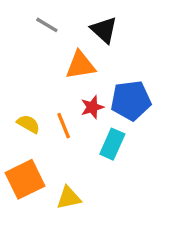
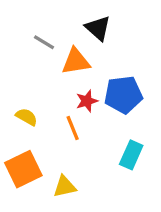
gray line: (47, 25) -> (44, 42), moved
orange line: (64, 126) -> (73, 128), moved
cyan rectangle: (112, 144) -> (131, 155), moved

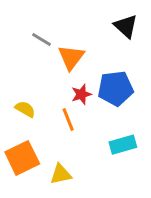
black triangle: (98, 28) -> (126, 26), moved
orange triangle: (76, 61) -> (71, 57), turned -44
cyan rectangle: (131, 155) -> (123, 145), turned 50

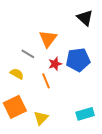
gray line: (41, 40) -> (28, 54), moved
cyan rectangle: (123, 145) -> (85, 114), moved
yellow triangle: (61, 174) -> (41, 118), turned -35

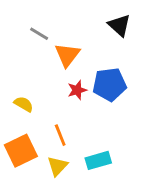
gray line: (28, 54) -> (39, 34), moved
orange line: (46, 81) -> (60, 135), moved
cyan rectangle: (85, 114) -> (98, 160), moved

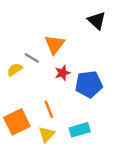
gray line: (39, 34) -> (32, 58), moved
blue pentagon: (109, 84) -> (89, 84), moved
yellow semicircle: (24, 104) -> (15, 69), moved, turned -63

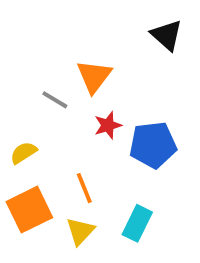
yellow semicircle: (15, 69) -> (24, 153), moved
cyan rectangle: (80, 130) -> (137, 223), turned -48

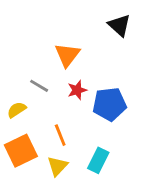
gray line: (55, 100) -> (39, 86), moved

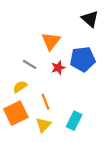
blue pentagon: (109, 104) -> (83, 59), moved
yellow semicircle: (17, 110) -> (20, 87), moved

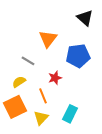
red star: (58, 68) -> (55, 78), moved

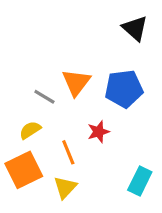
orange triangle: (48, 39) -> (76, 82), moved
red star: (55, 78) -> (98, 132), moved
cyan rectangle: (70, 114) -> (140, 181), moved

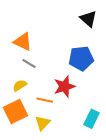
orange triangle: (76, 82) -> (23, 42), moved, turned -42
red star: (98, 132) -> (64, 86), size x1.5
orange line: (68, 152) -> (45, 100), turned -56

